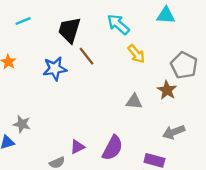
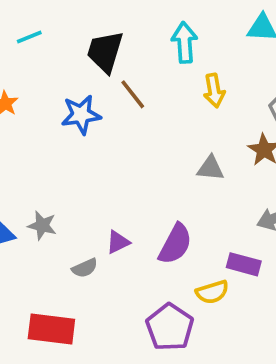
cyan arrow: (118, 24) -> (185, 43), turned 45
yellow arrow: (136, 54) -> (214, 91), turned 30
gray star: (22, 124) -> (42, 226), moved

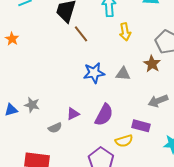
blue star: (81, 115) -> (94, 73), moved

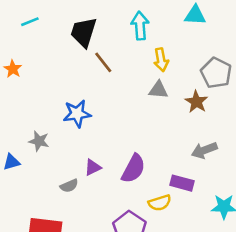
blue star: (94, 73) -> (77, 114), moved
gray triangle: (123, 74) -> (158, 90), moved
gray star: (32, 105) -> (39, 141), moved

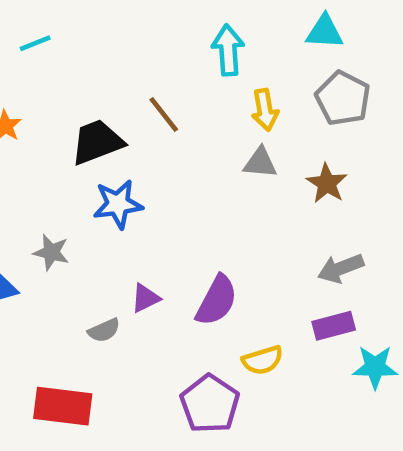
black trapezoid: (84, 32) -> (97, 142), moved, turned 52
gray pentagon: (216, 73) -> (343, 98), moved
purple rectangle: (182, 183) -> (334, 326), moved, turned -30

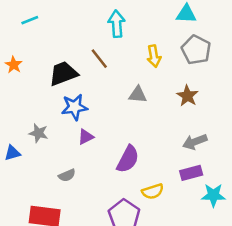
cyan arrow: (228, 50) -> (117, 24), moved
gray triangle: (260, 163) -> (138, 95), moved
purple triangle: (145, 298) -> (86, 137), moved

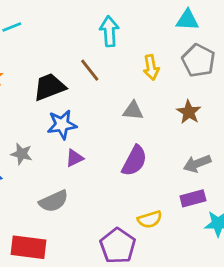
purple semicircle: (128, 159) -> (134, 161), moved
gray semicircle: (67, 175) -> (54, 201), size x1.5

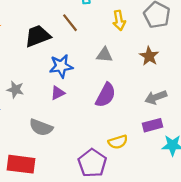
blue star: (62, 125) -> (61, 66), moved
gray semicircle: (54, 201) -> (41, 127), turned 45

